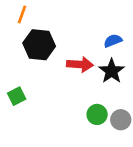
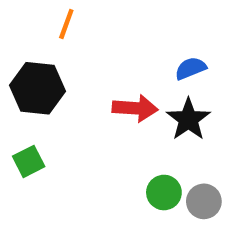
orange line: (22, 14) -> (66, 24), moved
black hexagon: (39, 45) -> (37, 88), moved

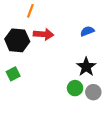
red arrow: (135, 108) -> (44, 34), moved
black star: (188, 119) -> (86, 67), moved

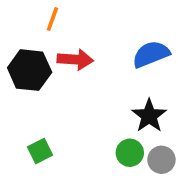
blue semicircle: (87, 31) -> (151, 54), size x1.5
green square: (13, 74) -> (40, 151), moved

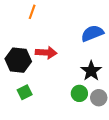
red arrow: (75, 59) -> (46, 53), moved
black hexagon: (30, 70) -> (18, 60), moved

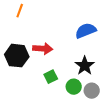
orange line: (32, 12) -> (20, 11), moved
green square: (25, 92) -> (51, 77), moved

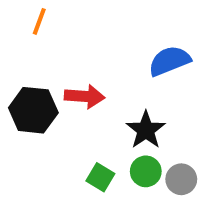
black star: (85, 66) -> (146, 130), moved
green square: (51, 77) -> (100, 177), moved, turned -32

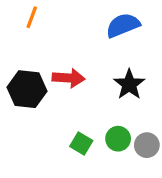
blue semicircle: (169, 61) -> (123, 25), moved
black star: (146, 130) -> (129, 84), moved

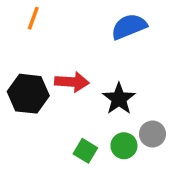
black star: (129, 84) -> (119, 99), moved
gray circle: (147, 145) -> (152, 134), moved

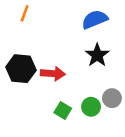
red arrow: (72, 82) -> (53, 74), moved
black star: (119, 99) -> (97, 55), moved

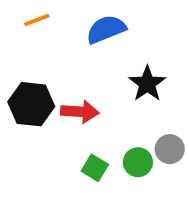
orange line: (25, 13) -> (37, 20), turned 49
blue semicircle: (95, 19) -> (106, 29), moved

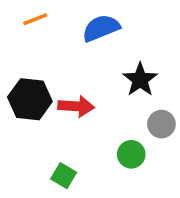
gray circle: (170, 149) -> (161, 124), moved
green square: (95, 168) -> (64, 176), moved

